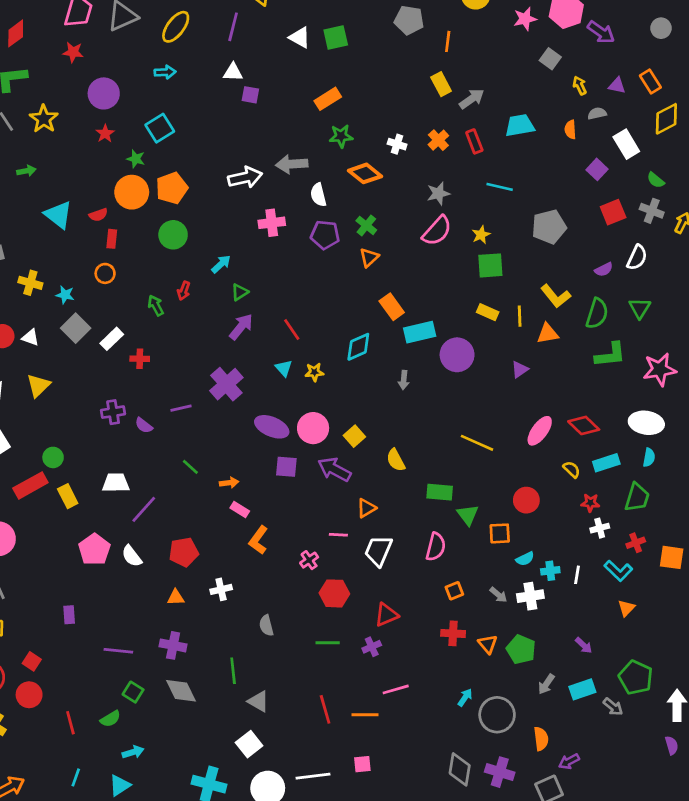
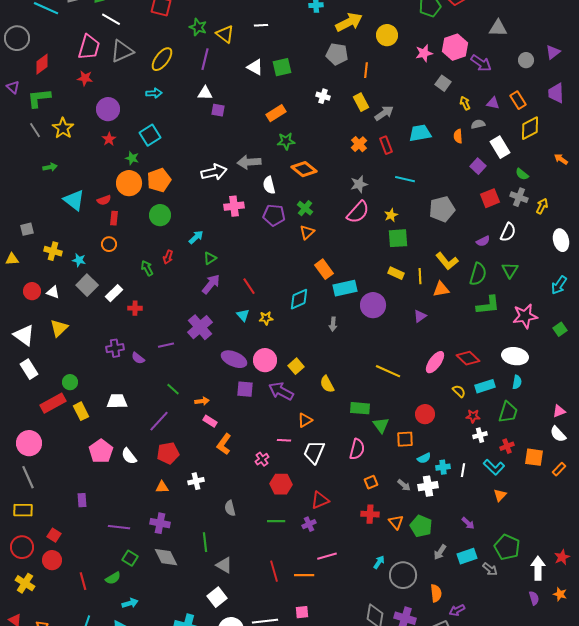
white cross: (397, 144) -> (323, 96), moved
purple line: (144, 509) -> (159, 421), moved

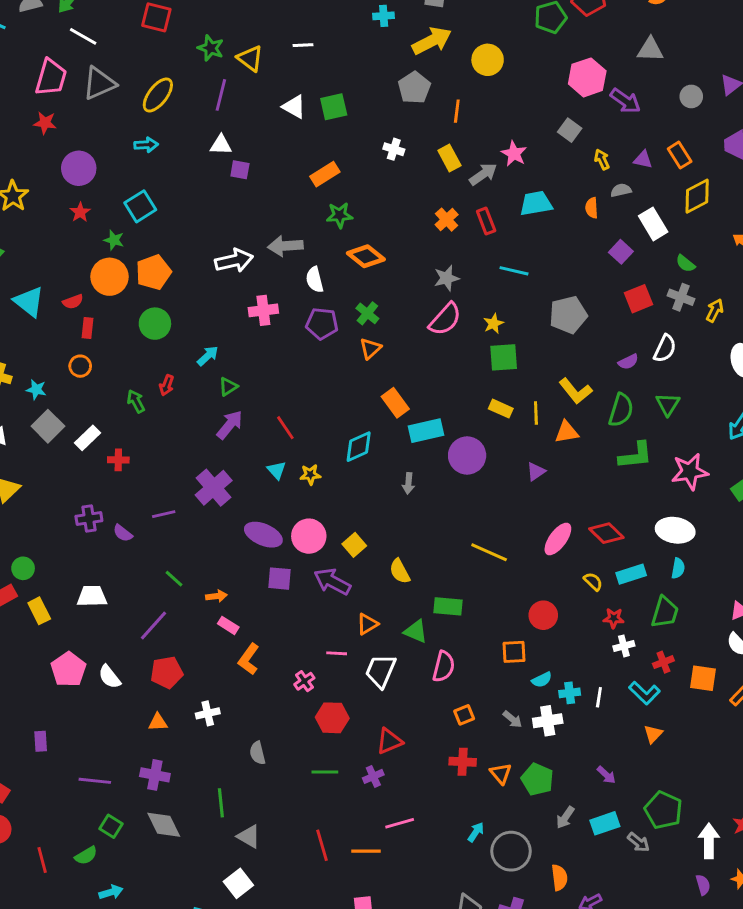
pink star: (424, 53) -> (514, 154), moved, turned -30
gray pentagon: (337, 54) -> (414, 88), turned 30
green triangle: (381, 425) -> (416, 631), moved, turned -30

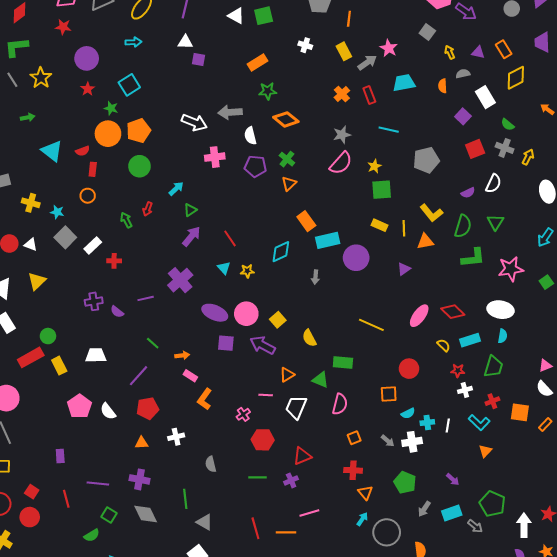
white arrow: (234, 261) -> (194, 122), turned 35
orange triangle: (501, 773) -> (365, 493), moved
red line: (42, 860) -> (66, 499), moved

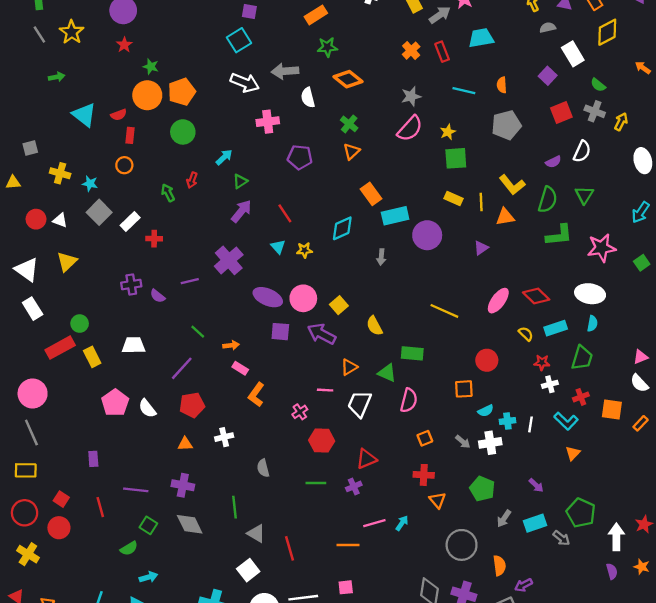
cyan square: (129, 85) -> (239, 40), moved
orange semicircle: (443, 86) -> (502, 85), moved
purple pentagon: (255, 166) -> (300, 157), moved
cyan arrow: (362, 519) -> (402, 523), moved
red line: (255, 528) -> (290, 548), moved

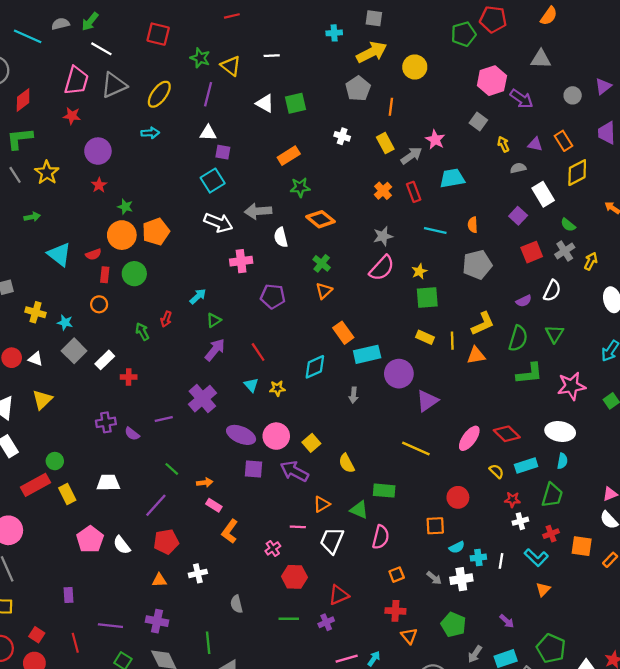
gray cross: (595, 111) -> (565, 251), turned 36
green circle: (183, 132) -> (134, 274), moved
yellow L-shape: (512, 185) -> (483, 324), turned -75
purple triangle: (481, 248) -> (427, 401), moved, size x1.5

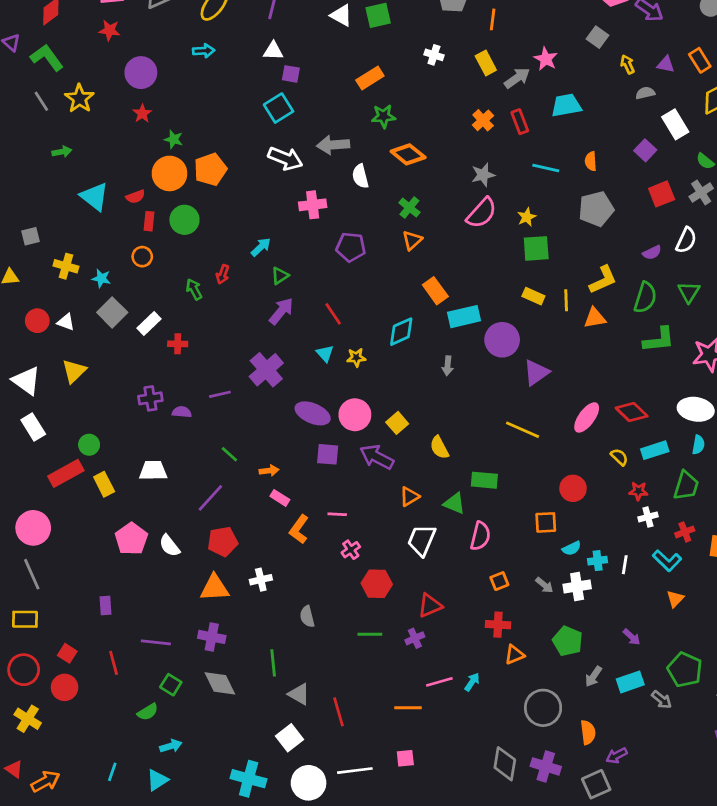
green L-shape: (20, 139) -> (47, 58), turned 60
purple semicircle: (132, 434) -> (182, 412), turned 147
pink line: (298, 527) -> (337, 514), moved
orange triangle: (159, 580) -> (214, 588), size x1.6
orange triangle: (409, 636) -> (514, 655), turned 48

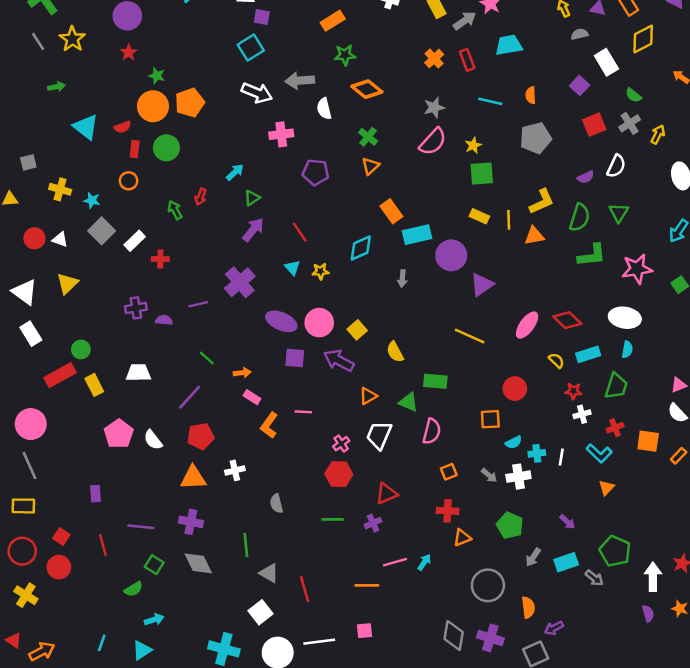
pink cross: (351, 550) -> (341, 444), moved

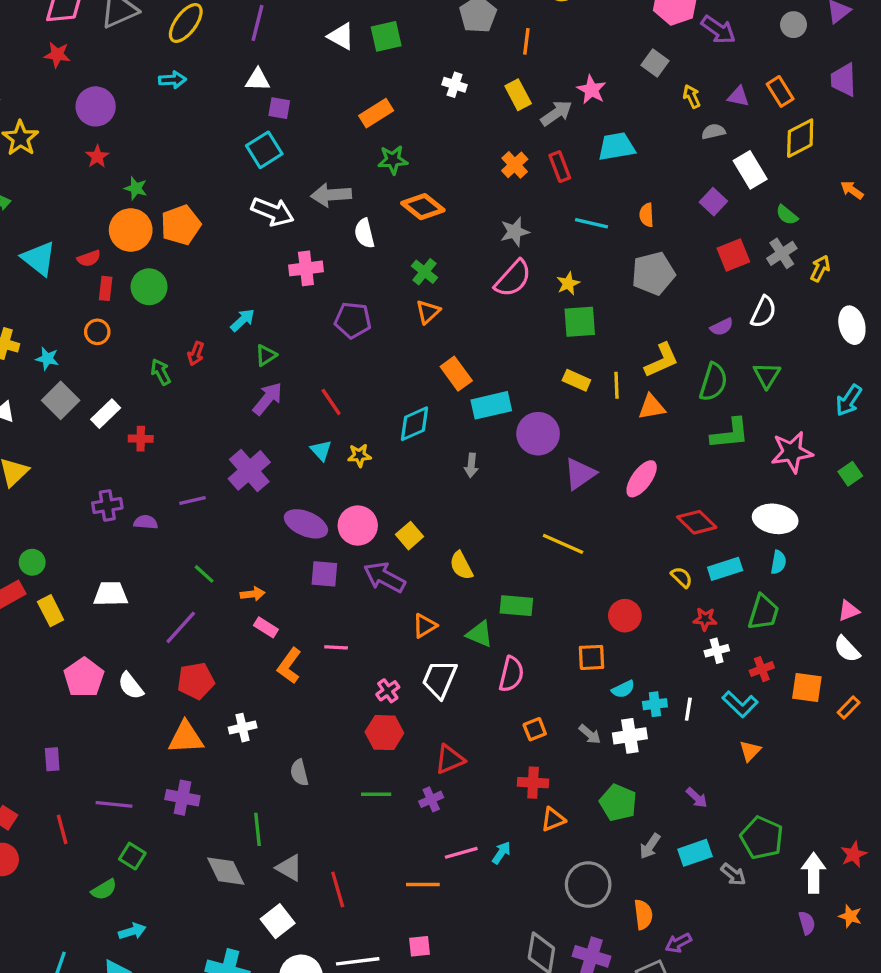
pink ellipse: (527, 325) -> (642, 479), moved
gray diamond: (198, 563) -> (226, 871), moved

